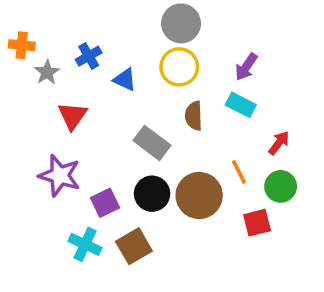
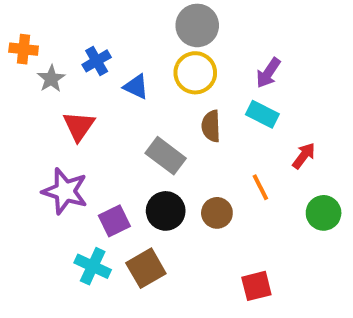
green circle: (281, 186) -> (324, 213), moved
brown circle: (199, 195) -> (217, 213), size x0.6
red square: (257, 223) -> (256, 286), moved

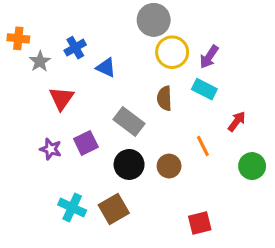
yellow circle: (195, 73) -> (172, 52), moved
purple star: (65, 191) -> (51, 149), size x0.6
purple square: (114, 221) -> (86, 143), moved

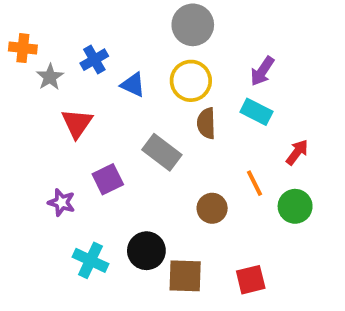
yellow circle: (172, 52) -> (191, 81), moved
purple star: (51, 149) -> (61, 202), moved
black circle: (129, 164) -> (146, 251), moved
green circle: (252, 166) -> (295, 206), moved
brown square: (114, 209) -> (185, 276), moved, turned 32

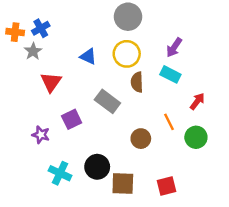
blue cross: (94, 60) -> (41, 28), moved

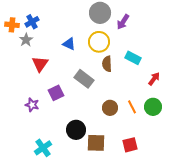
purple arrow: (174, 47) -> (123, 22), moved
orange line: (169, 122) -> (132, 107), moved
cyan cross: (60, 173) -> (43, 148), moved, turned 30

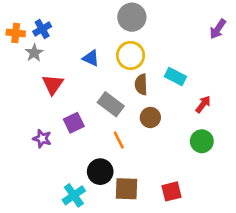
purple arrow: (123, 22) -> (218, 29), moved
orange line: (132, 107) -> (119, 140), moved
brown circle: (110, 108) -> (150, 117), moved
cyan cross: (43, 148) -> (74, 195), moved

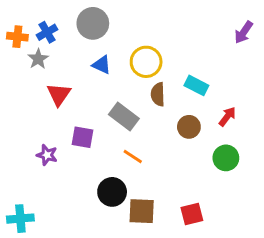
gray circle: (132, 17) -> (93, 23), moved
brown circle: (150, 117) -> (189, 127), moved
purple square: (74, 123) -> (82, 137), turned 36
orange line: (119, 140) -> (133, 156), turned -30
cyan cross: (74, 195) -> (20, 219), moved, turned 30

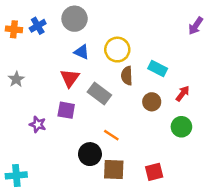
gray star: (38, 59) -> (16, 79), moved
red triangle: (59, 94) -> (70, 78), moved
orange line: (133, 156) -> (111, 135), moved

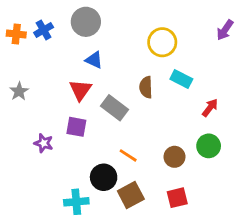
yellow circle: (117, 50) -> (162, 42), moved
brown circle: (152, 102) -> (175, 157), moved
brown square: (114, 170) -> (131, 195), turned -30
cyan cross: (16, 175) -> (76, 202), moved

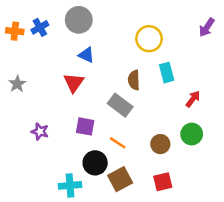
cyan rectangle: (181, 79) -> (167, 73), turned 48
gray rectangle: (114, 108) -> (120, 105), moved
purple square: (76, 127) -> (85, 126), moved

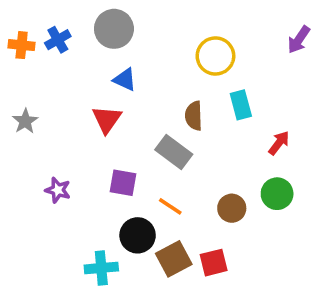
red square: (163, 182) -> (214, 263), moved

